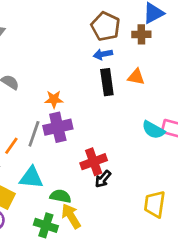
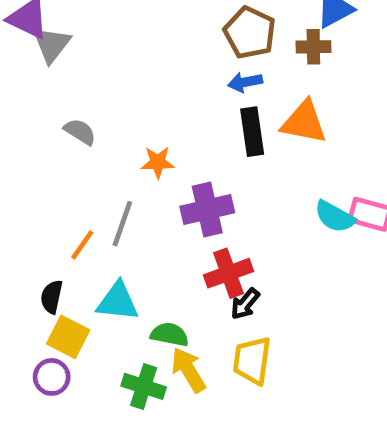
orange triangle: (136, 77) -> (304, 122), size x1.5
purple cross: (58, 127) -> (207, 210), moved
yellow trapezoid: (155, 204) -> (252, 360), moved

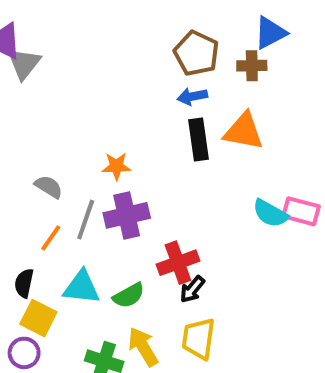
gray semicircle: (80, 132) -> (49, 187), moved
purple cross: (207, 210) -> (127, 215), moved
green semicircle: (170, 335) -> (129, 295), moved, turned 140

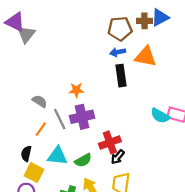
brown pentagon: (196, 53) -> (120, 29), turned -30
brown cross: (252, 66) -> (144, 21), moved
orange triangle: (244, 131) -> (146, 57), moved
gray line: (86, 220) -> (60, 119), turned -45

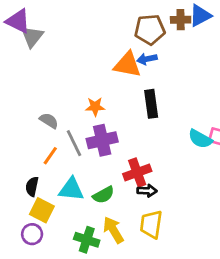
orange triangle: (146, 57) -> (127, 65), moved
black rectangle: (121, 76) -> (151, 104), moved
black arrow: (118, 157) -> (147, 191), turned -128

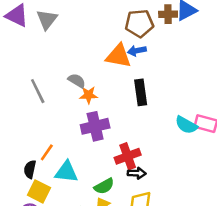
gray triangle: (32, 37) -> (47, 19), moved
gray semicircle: (49, 121) -> (77, 81), moved
gray line: (74, 143) -> (38, 91), moved
orange line: (50, 156) -> (47, 152), moved
green semicircle: (104, 195) -> (104, 186), moved

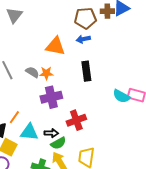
orange triangle: (118, 56) -> (55, 46), moved
gray semicircle: (77, 81) -> (32, 72), moved
black arrow: (137, 173) -> (51, 133), moved

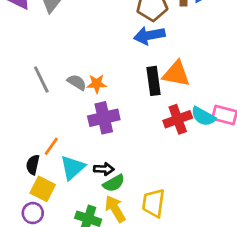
blue arrow: (83, 39) -> (149, 35), size x1.5
orange triangle: (55, 46) -> (176, 74), moved
red cross: (76, 120) -> (178, 119), moved
cyan triangle: (29, 132) -> (73, 168), turned -48

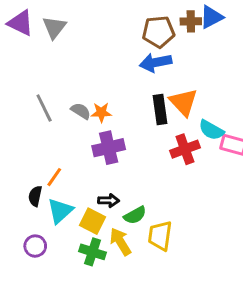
orange triangle: (176, 74) -> (183, 102), turned 36
cyan semicircle: (203, 116) -> (211, 130), moved
cyan triangle: (73, 168) -> (60, 211), moved
green semicircle: (114, 183) -> (135, 215), moved
yellow square: (43, 189) -> (92, 221), moved

